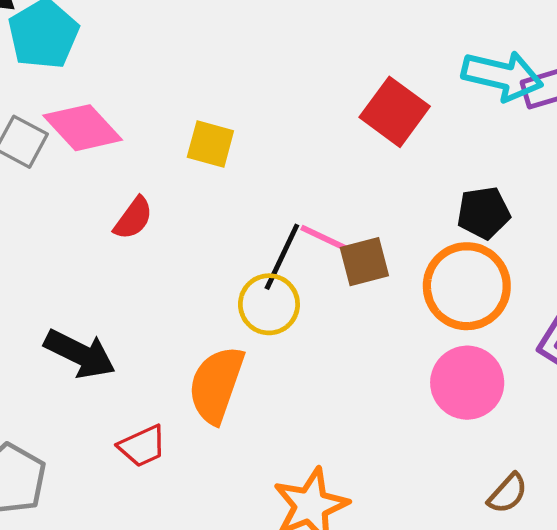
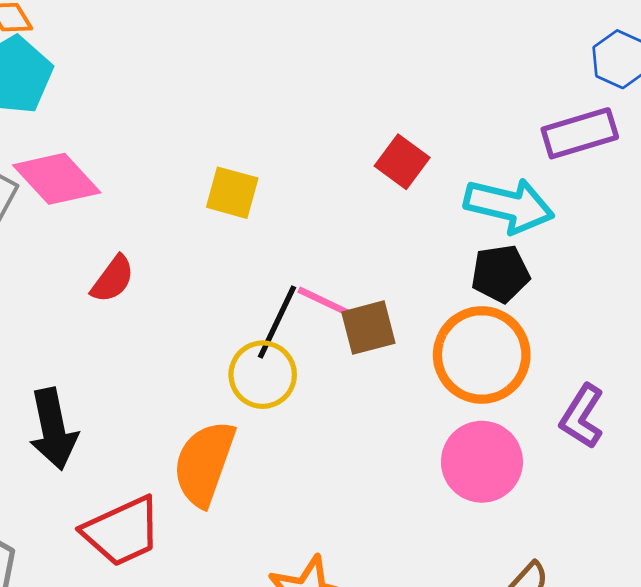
cyan arrow: (502, 76) -> (509, 206), moved
red square: (395, 112) -> (402, 162), size x0.7
yellow square: (210, 144) -> (232, 193), moved
black arrow: (80, 354) -> (53, 429), turned 52
red trapezoid: (142, 446) -> (122, 531), size x1.5

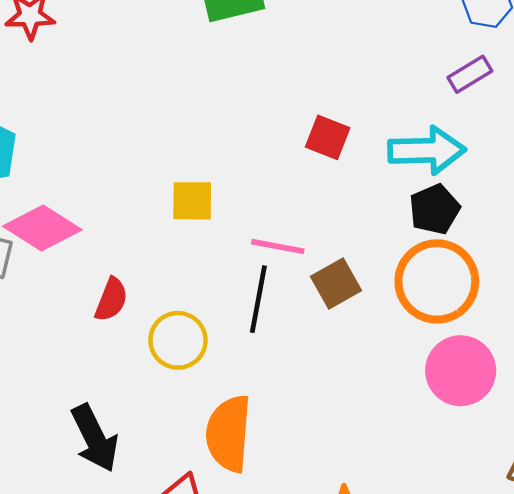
purple rectangle: (580, 133) -> (470, 74), size x0.7
pink line: (327, 303) -> (278, 246), moved
yellow circle: (263, 375) -> (178, 340), moved

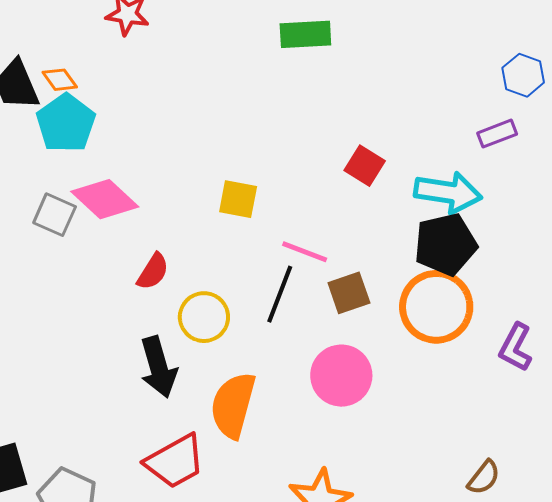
black pentagon: (434, 209) -> (445, 244), size x1.4
pink circle: (461, 371) -> (341, 376), moved
black arrow: (95, 438) -> (158, 367), moved

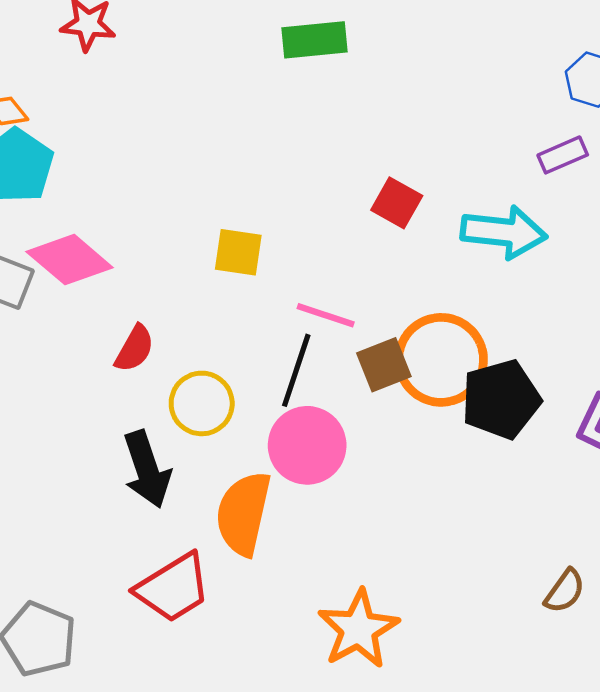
black pentagon: (445, 244) -> (501, 399), moved
orange circle: (436, 307) -> (441, 360), moved
pink circle: (341, 376) -> (307, 445), moved

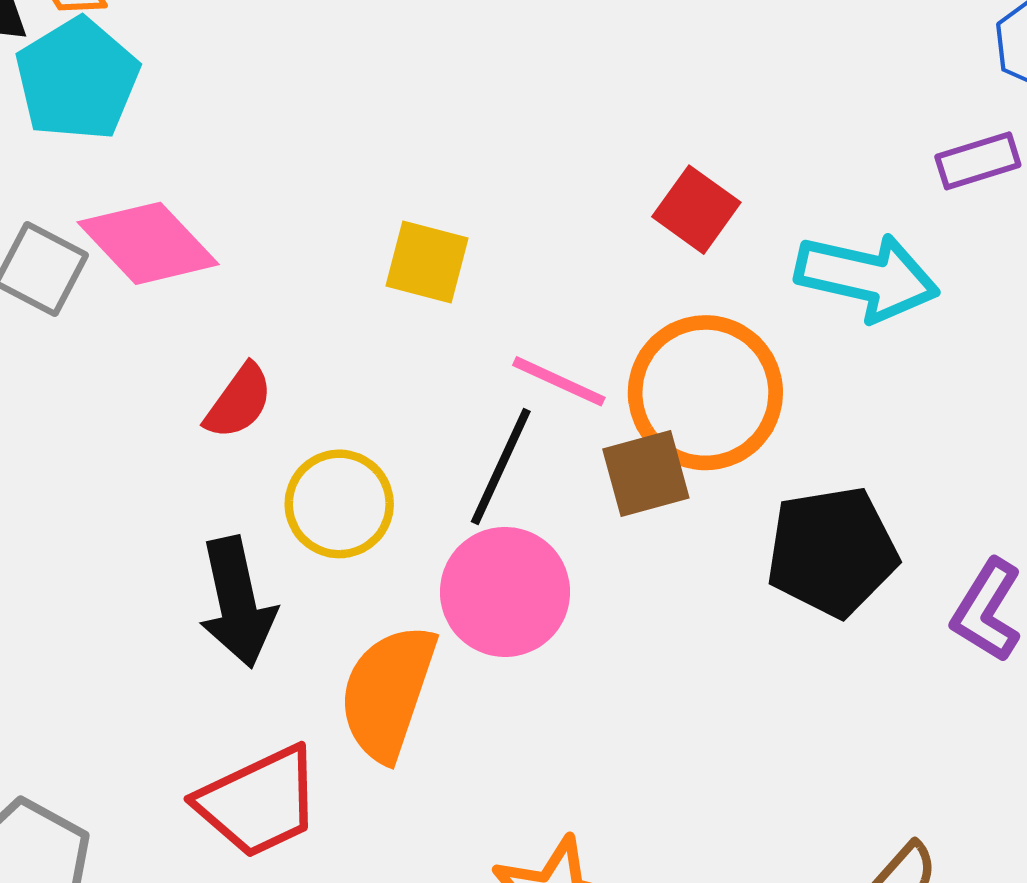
orange circle: (441, 360) -> (705, 393), moved

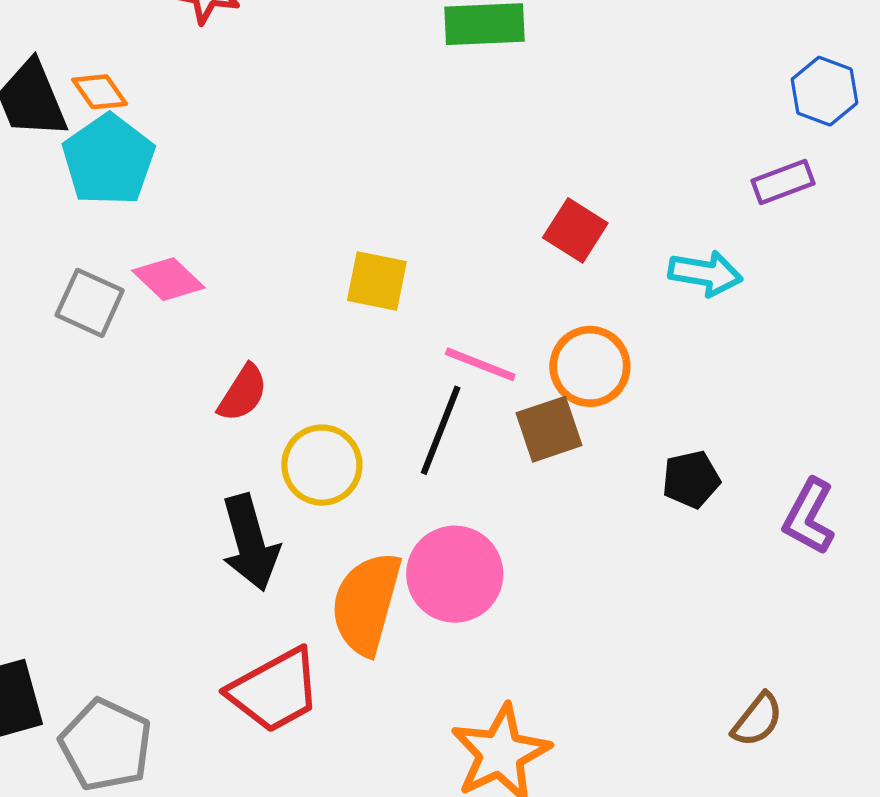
pink diamond: (148, 243) -> (168, 279), size x0.7
cyan arrow: (867, 277) -> (705, 273), size x0.7
orange circle: (705, 393) -> (590, 366), size x0.7
black pentagon: (832, 552) -> (691, 479), size x0.6
pink circle: (505, 592) -> (455, 574), moved

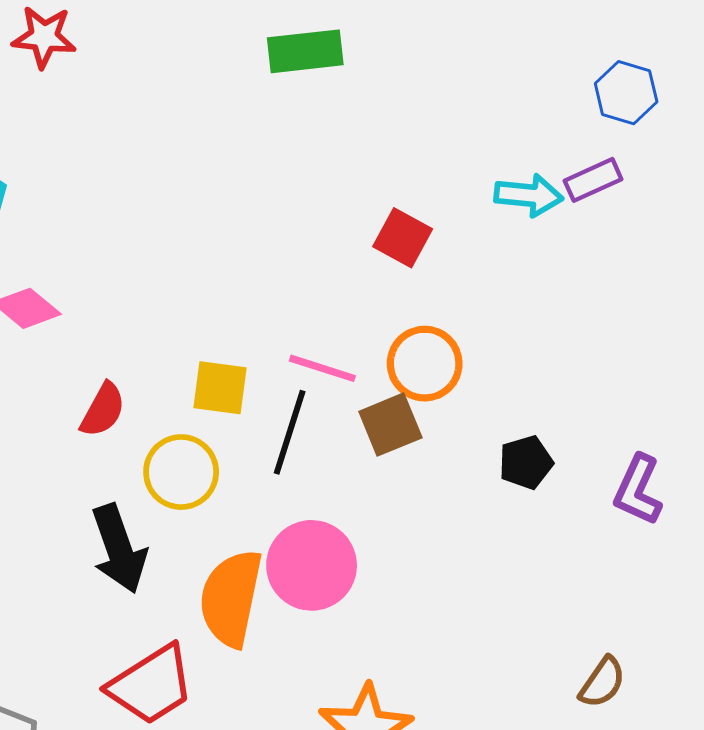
cyan arrow: (705, 273) -> (529, 195), moved
yellow square: (377, 281) -> (220, 388), moved

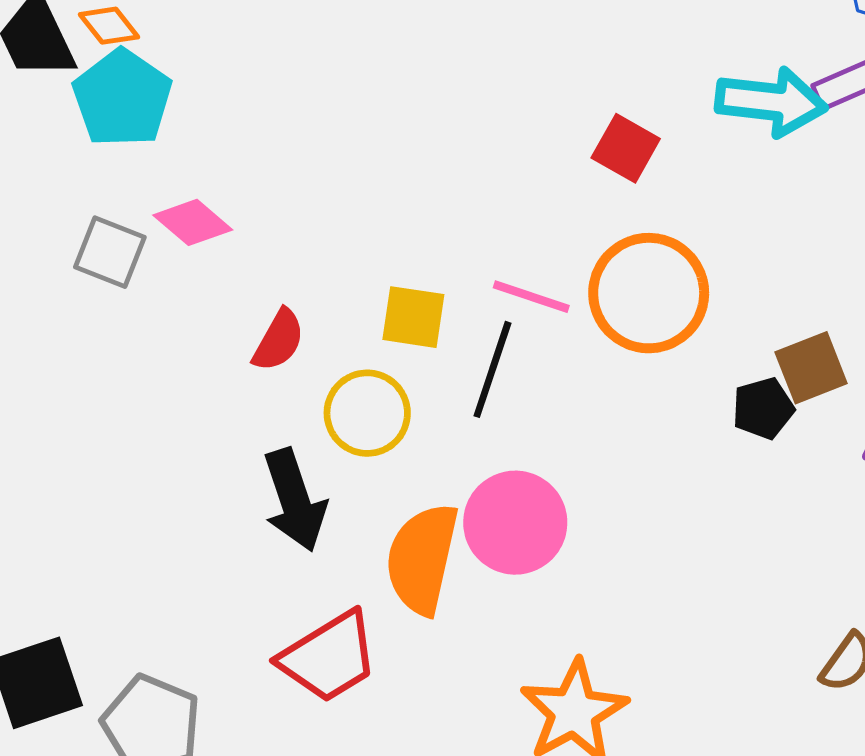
cyan arrow: (529, 195) -> (771, 102), size x1.4
orange circle: (425, 364) -> (649, 293), size x1.4
brown square: (390, 425) -> (811, 368), moved

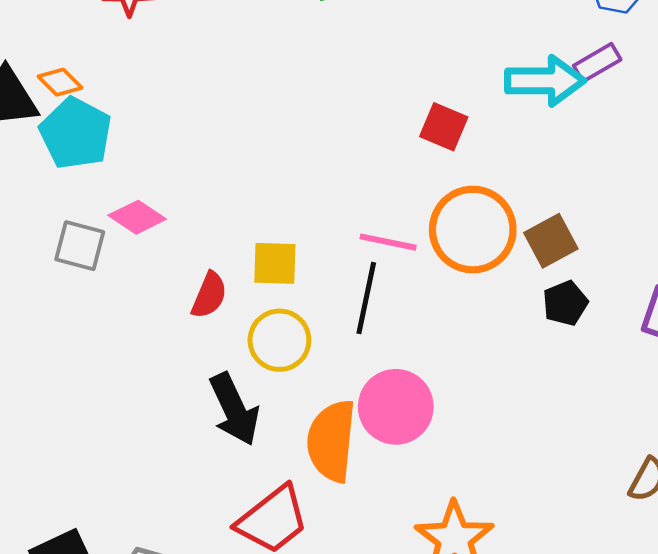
yellow square: (413, 317) -> (275, 263), moved
brown square: (811, 368) -> (551, 241), moved

